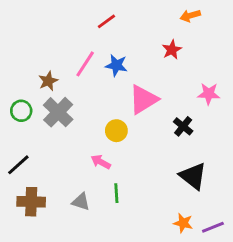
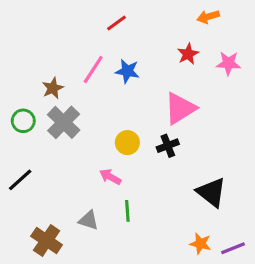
pink star: (209, 94) -> (228, 63), moved
pink triangle: (143, 99) -> (180, 108), moved
black cross: (183, 126) -> (168, 146), moved, turned 30
brown cross: (31, 202) -> (47, 240), moved, turned 32

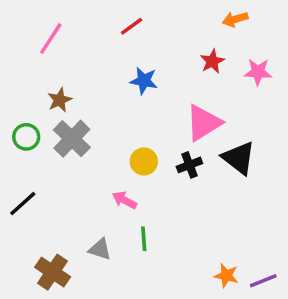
pink line: (93, 70) -> (51, 39), moved
black triangle: (211, 192) -> (239, 158), moved

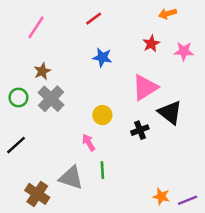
black cross: (189, 165) -> (140, 130), moved
pink arrow: (125, 200) -> (89, 143), turned 30
gray triangle: (100, 249) -> (71, 178), size x1.5

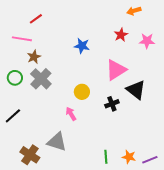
red line: (94, 19) -> (36, 19), moved
pink line: (36, 27) -> (22, 39), moved, turned 66
green line: (102, 170) -> (106, 157), moved

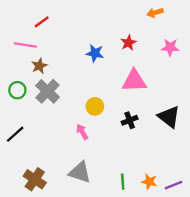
red star: (121, 35) -> (128, 43), moved
pink triangle: (116, 70) -> (134, 81), turned 30
black triangle: (136, 90) -> (169, 117), moved
gray triangle: (57, 142) -> (80, 172), moved

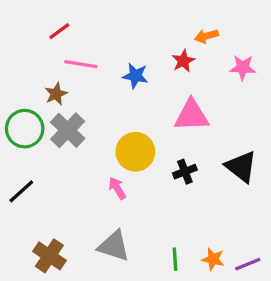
orange arrow: (155, 13) -> (206, 36), moved
pink line: (25, 45) -> (81, 64), moved
green circle: (17, 90) -> (25, 129), size x1.5
yellow circle: (95, 106) -> (135, 152), size x1.5

